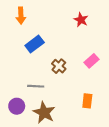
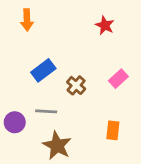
blue rectangle: (35, 44) -> (43, 70), moved
purple circle: (17, 106) -> (15, 122), moved

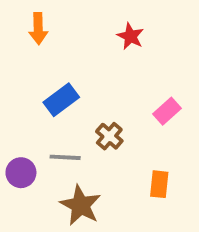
red star: (105, 25) -> (130, 36), moved
brown cross: (76, 85) -> (109, 136), moved

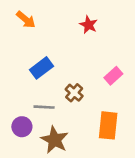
orange arrow: (38, 29) -> (26, 20), turned -48
purple circle: (21, 173) -> (22, 127), moved
orange rectangle: (159, 184) -> (108, 125), size x1.5

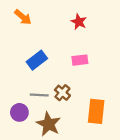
pink rectangle: (113, 76) -> (80, 60), moved, turned 35
brown cross: (74, 93) -> (62, 93), moved

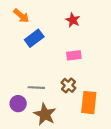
blue rectangle: (37, 60) -> (34, 38), moved
brown cross: (62, 93) -> (68, 85), moved

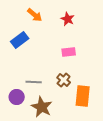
orange arrow: (21, 16) -> (35, 15), moved
blue rectangle: (34, 38) -> (20, 40), moved

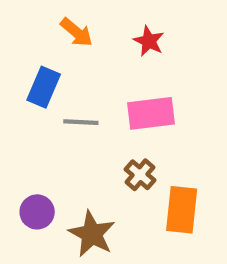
blue rectangle: (20, 40) -> (44, 87), turned -30
pink rectangle: (69, 52) -> (151, 113), size x1.5
gray line: (34, 82) -> (81, 122), moved

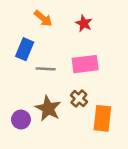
brown star: (92, 234) -> (48, 108), moved

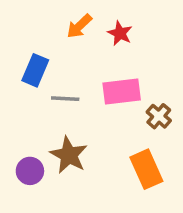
orange arrow: (43, 18) -> (79, 26), moved, turned 96
brown cross: (79, 99) -> (159, 116), moved
orange rectangle: (102, 118) -> (146, 169), turned -30

